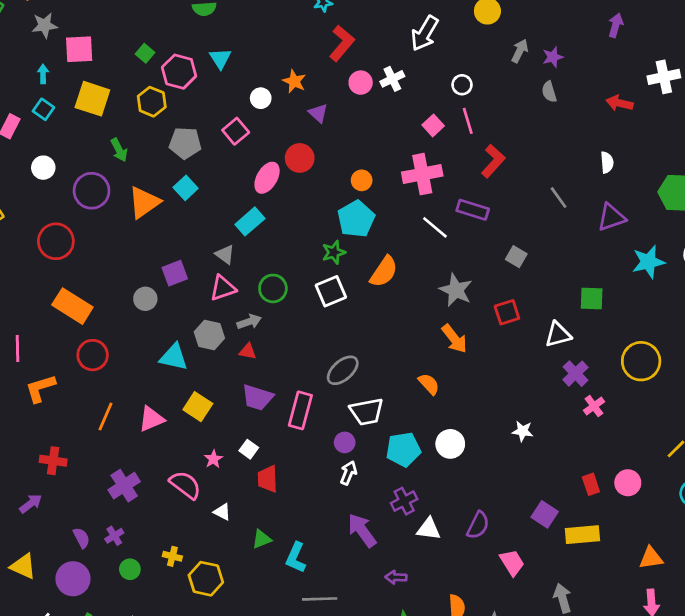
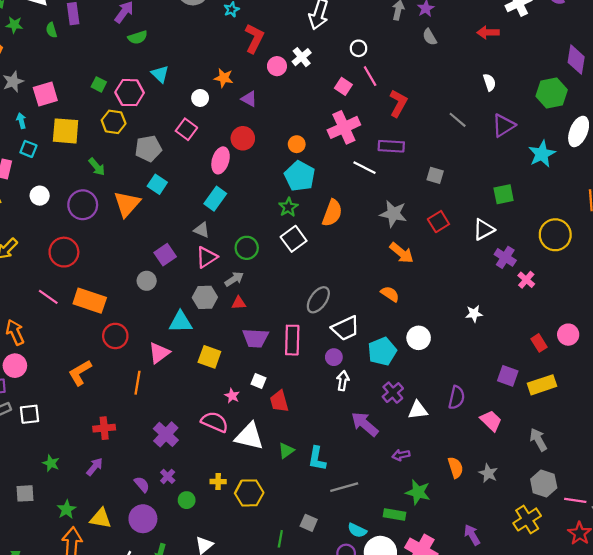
pink line: (18, 348) -> (48, 297), moved, turned -40
pink triangle: (151, 419) -> (159, 353), moved
white triangle: (222, 512) -> (249, 436), size x2.0

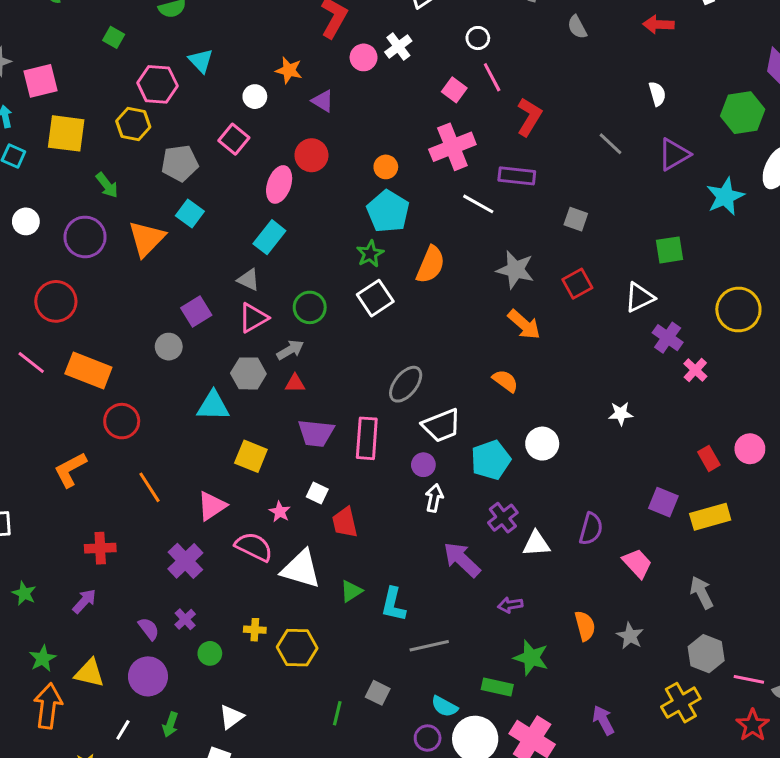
green square: (99, 84) -> (114, 37), moved
pink triangle: (159, 353) -> (212, 506), moved
orange line: (138, 383) -> (149, 487), turned -45

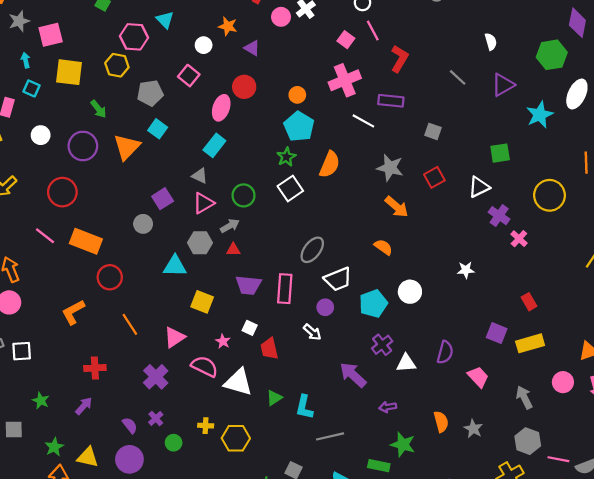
pink circle: (750, 449) -> (563, 382), moved
white arrow: (434, 498) -> (312, 332), moved, turned 120

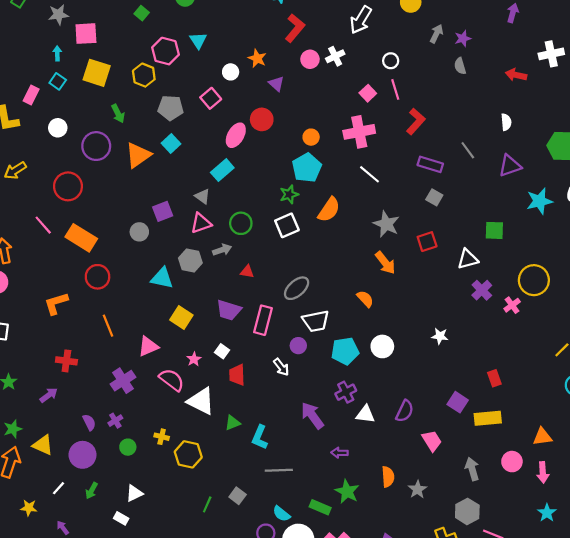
purple rectangle: (391, 101) -> (430, 164), moved
pink cross: (519, 239) -> (512, 305), moved
red triangle: (233, 250) -> (247, 272), moved

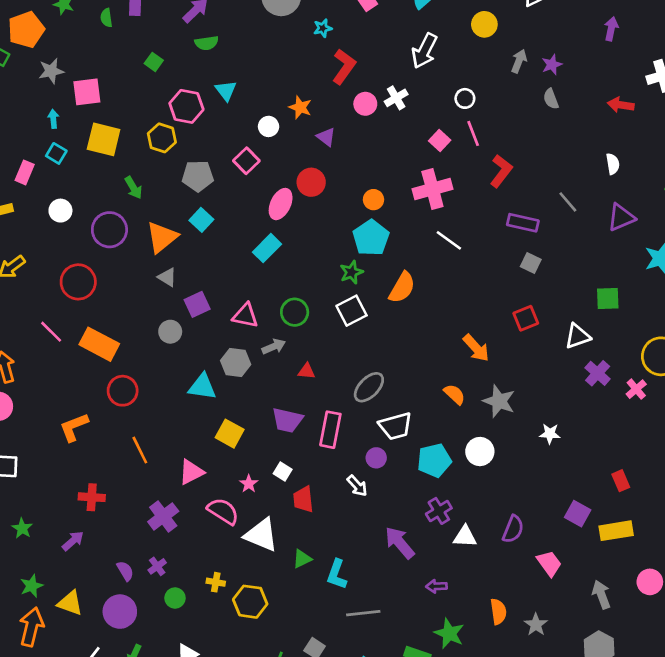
gray triangle: (202, 196) -> (167, 277), moved
pink triangle: (201, 223) -> (245, 316), turned 35
gray star: (386, 224) -> (499, 401), moved

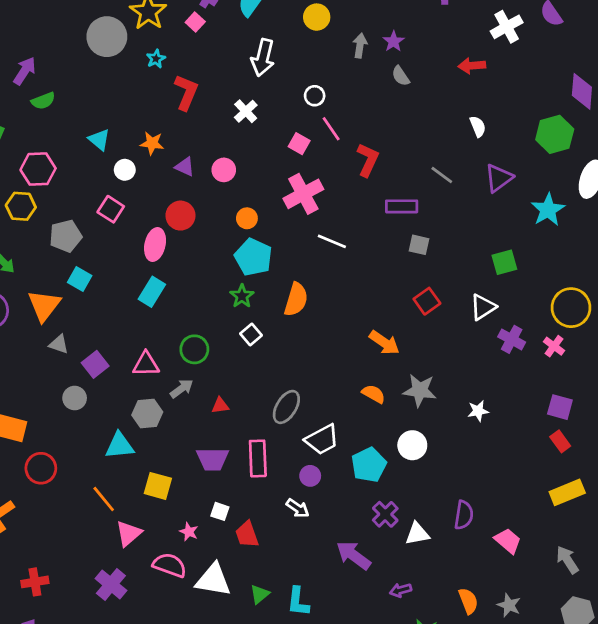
cyan triangle: (226, 91) -> (99, 140), moved
pink circle: (365, 104) -> (224, 170), moved
white square: (352, 311) -> (251, 334), size x0.7
orange line: (140, 450) -> (104, 499), moved
purple square: (578, 514) -> (560, 407), moved

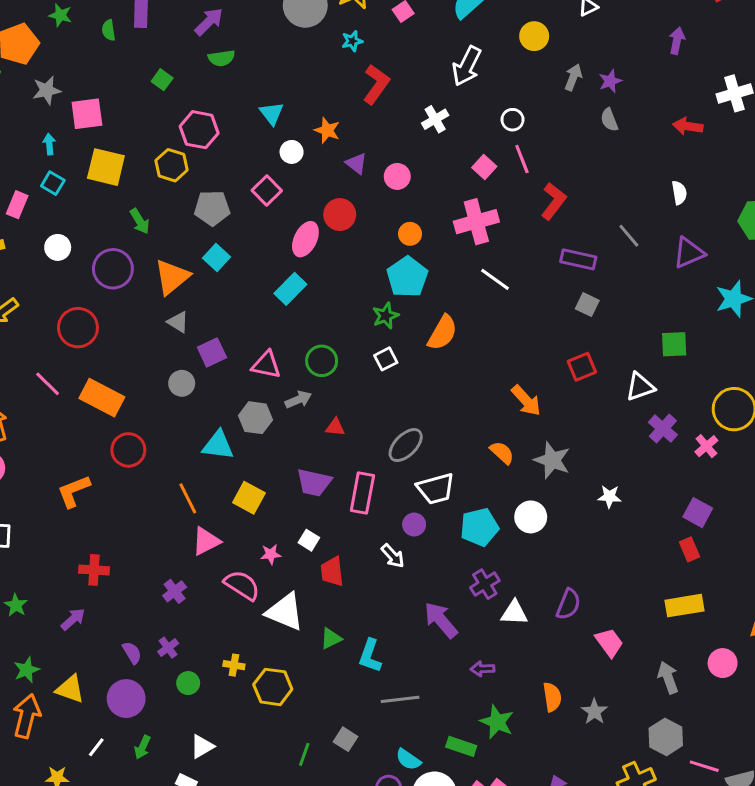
pink star: (189, 532) -> (271, 554), turned 30
purple cross: (111, 584) -> (175, 591), size x0.7

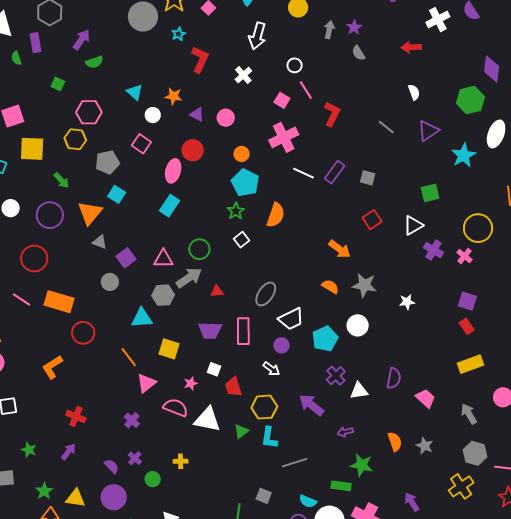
purple rectangle: (578, 259) -> (335, 172), moved, turned -55
gray arrow: (298, 400) -> (189, 278), size x1.5
red cross: (94, 570) -> (76, 416), turned 30
yellow hexagon: (273, 687) -> (264, 407), moved

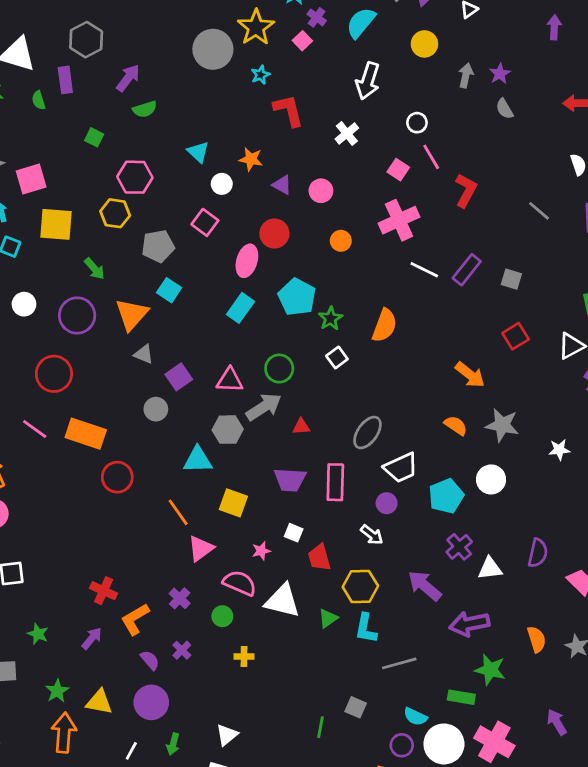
red L-shape: (200, 59) -> (289, 110), turned -40
cyan pentagon: (245, 183) -> (297, 297), moved
orange L-shape: (52, 367) -> (135, 619), moved
purple arrow: (345, 432) -> (469, 624), size x1.8
green circle: (153, 479) -> (222, 616), moved

